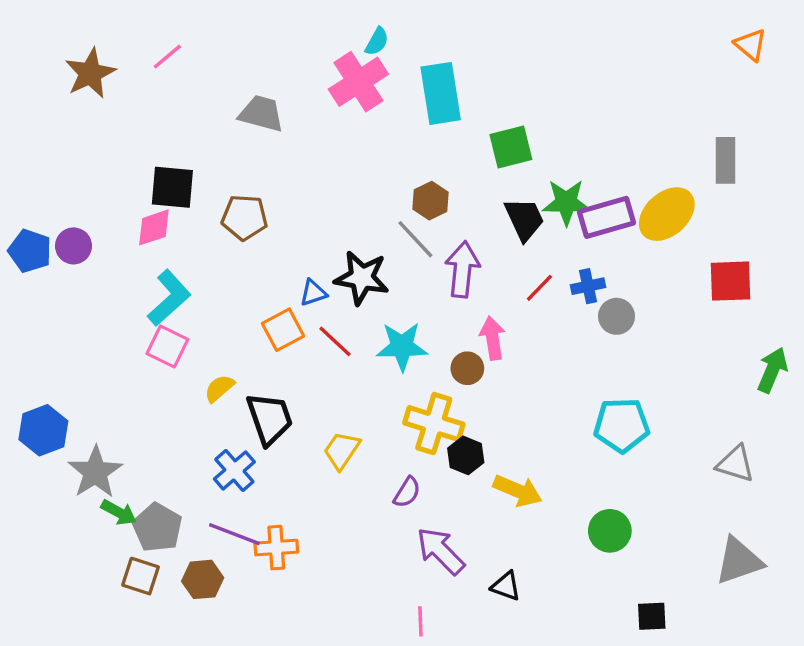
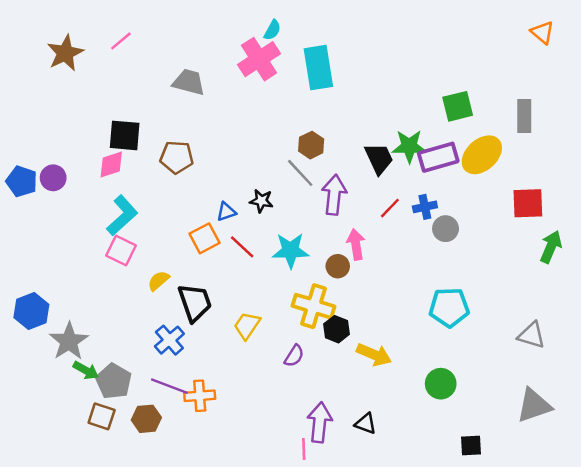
green square: (511, 147) -> (458, 106), moved
black star: (362, 278) -> (261, 201), size x0.6
green arrow: (772, 370) -> (551, 247), moved
purple arrow: (441, 551) -> (320, 422), moved, turned 51

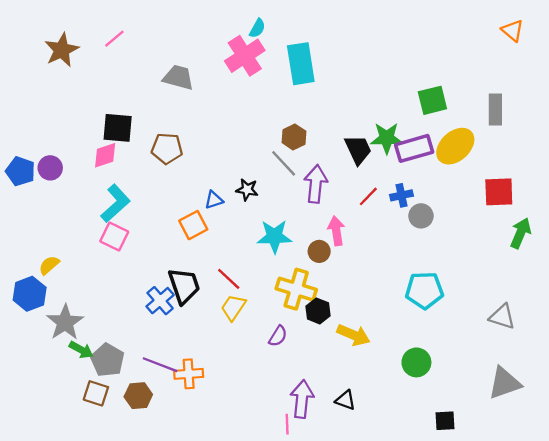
red line: (242, 247) -> (229, 279), moved
yellow semicircle: (159, 281) -> (49, 265), moved
blue cross: (169, 340) -> (160, 301), moved

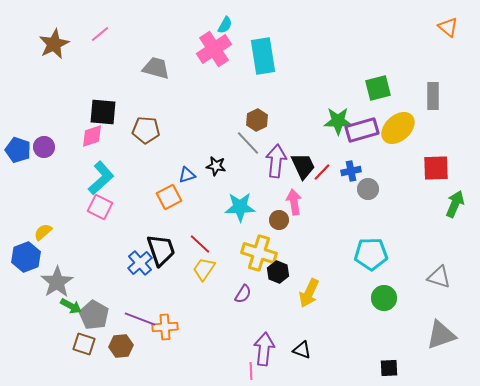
black trapezoid: (358, 150) -> (303, 166), moved
yellow arrow: (353, 335) -> (309, 293), turned 92
green circle: (416, 362) -> (384, 298), moved

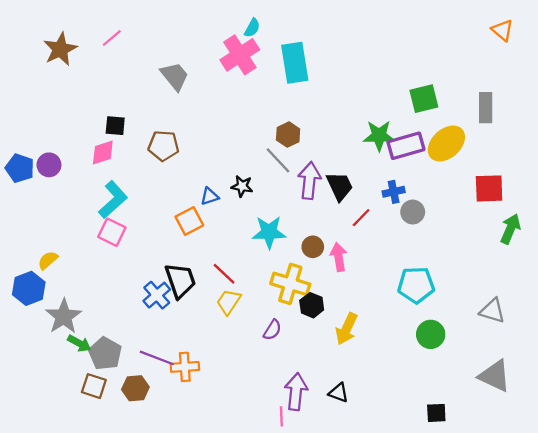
gray trapezoid: (156, 68) -> (175, 76), turned 36
black square: (103, 112) -> (115, 126), size x0.7
red line: (322, 172) -> (361, 218), moved
pink arrow: (294, 202) -> (339, 257), moved
gray triangle: (441, 335) -> (495, 376), turned 44

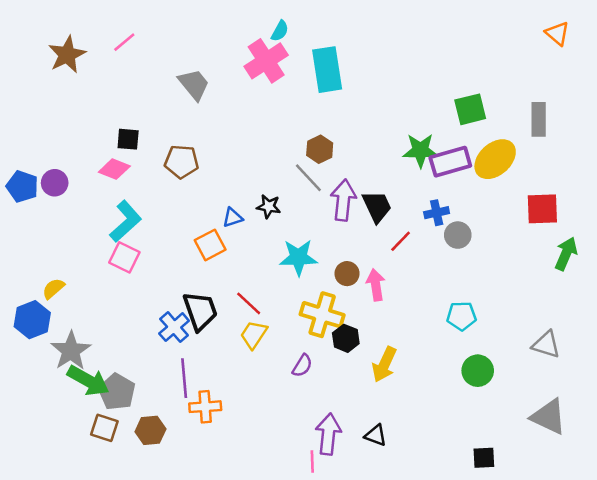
pink diamond: (103, 153) -> (114, 169), turned 40
cyan pentagon: (416, 285) -> (461, 316), size x0.7
green arrow: (79, 343) -> (88, 381), size x1.6
purple line: (157, 358) -> (184, 378), moved, turned 64

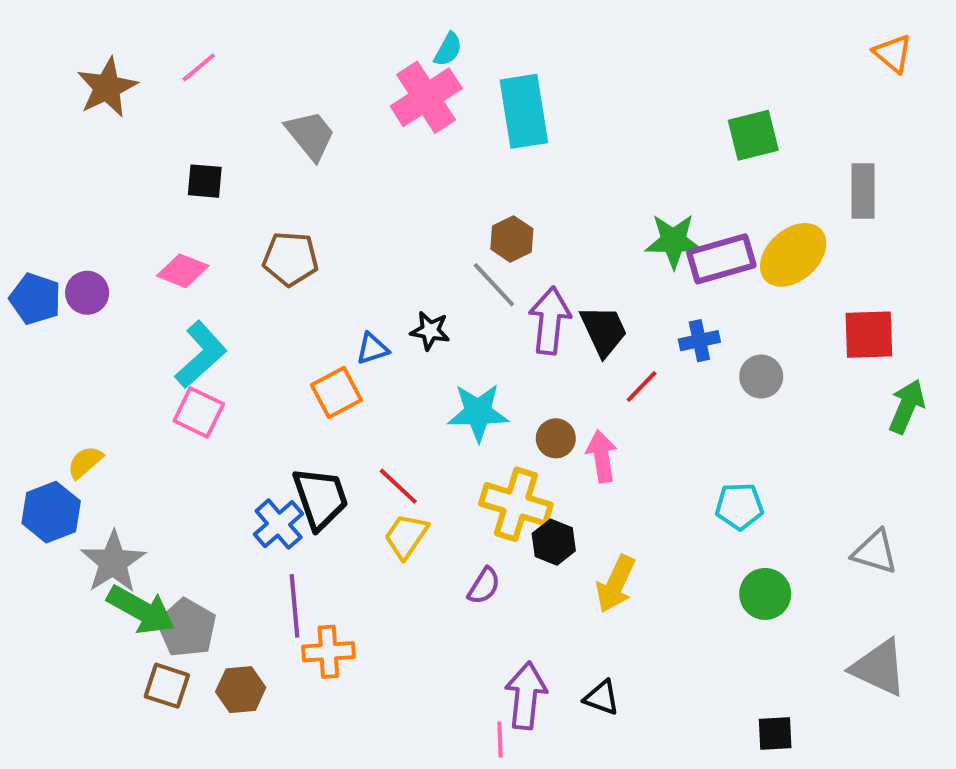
green square: (470, 109) -> (753, 135), moved
black square: (128, 139) -> (205, 181), moved
gray circle: (458, 235) -> (761, 377), moved

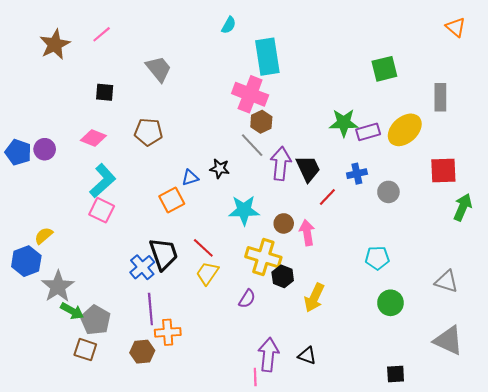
pink cross: (426, 97) -> (250, 94), moved, turned -36
purple rectangle: (721, 259) -> (368, 132), size x0.7
green arrow: (141, 610) -> (72, 311), size x0.7
brown hexagon: (241, 690) -> (142, 352), moved

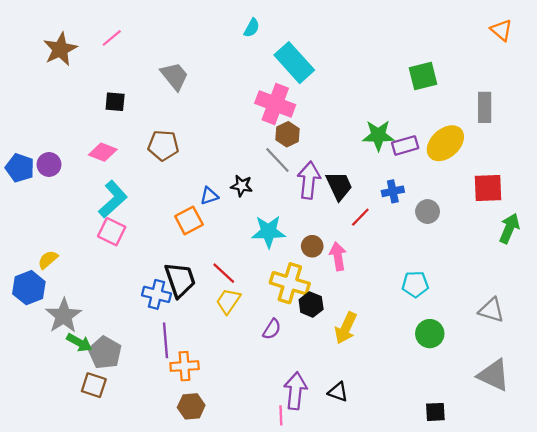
cyan rectangle: (267, 57) -> (294, 63), turned -33
blue cross: (142, 267) -> (157, 294), turned -35
brown hexagon: (142, 352) -> (191, 406), moved

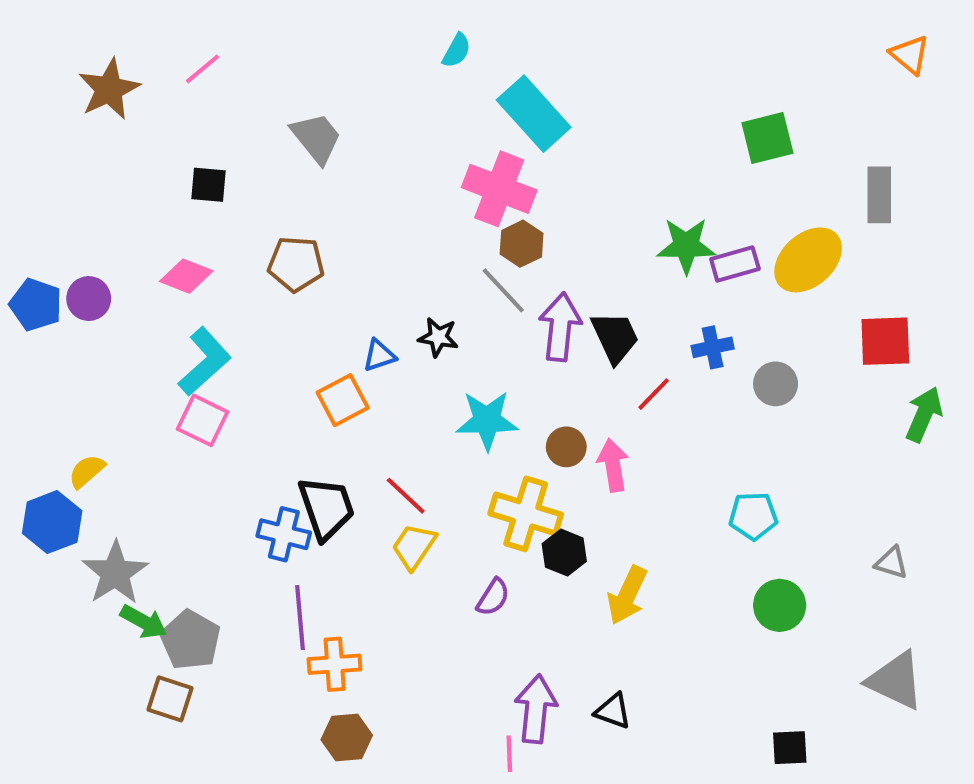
gray triangle: (491, 310) -> (891, 563), size x0.7

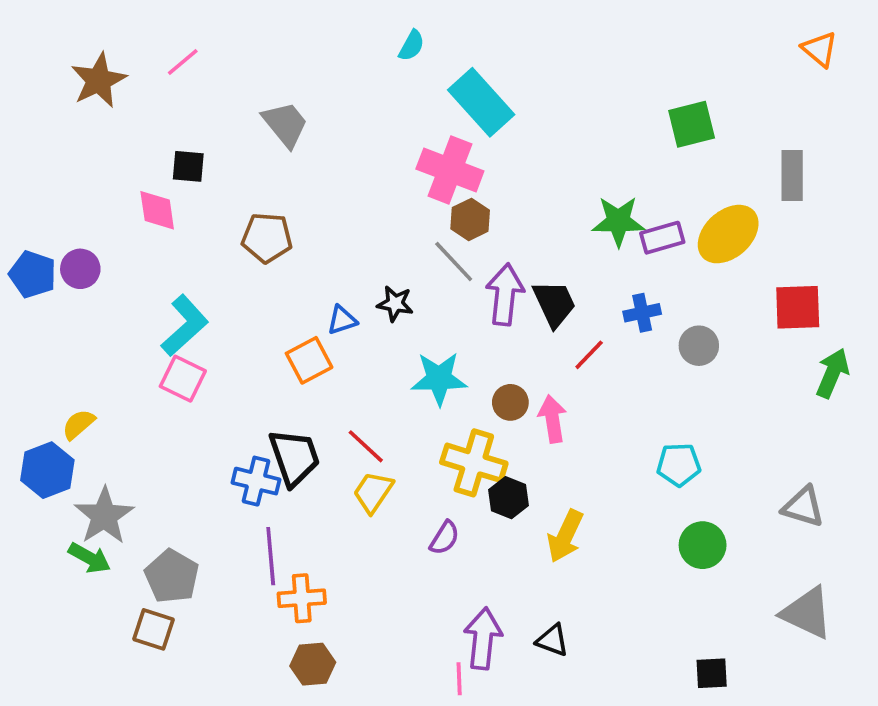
pink diamond: (186, 276) -> (157, 210), moved, turned 60
gray triangle: (891, 563) -> (803, 507), size x1.4
green arrow: (144, 622) -> (89, 558), moved

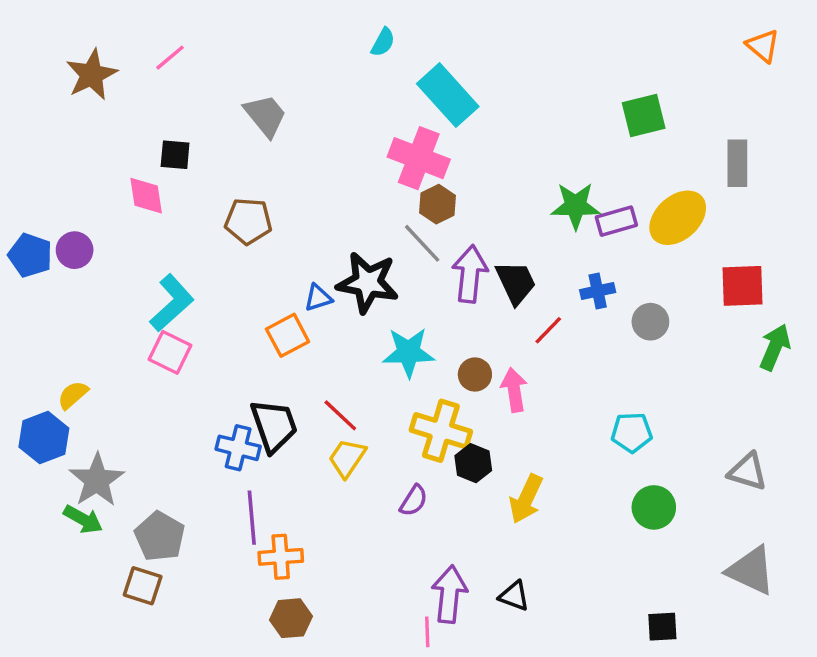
black star: (395, 304) -> (368, 282), size x1.8

